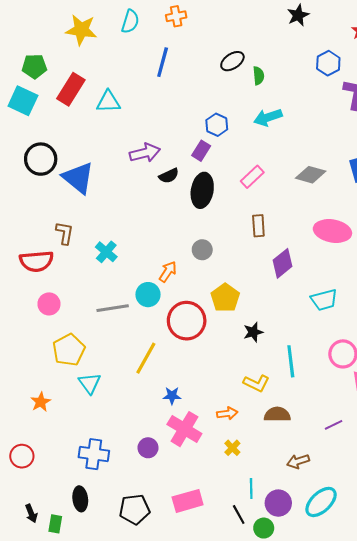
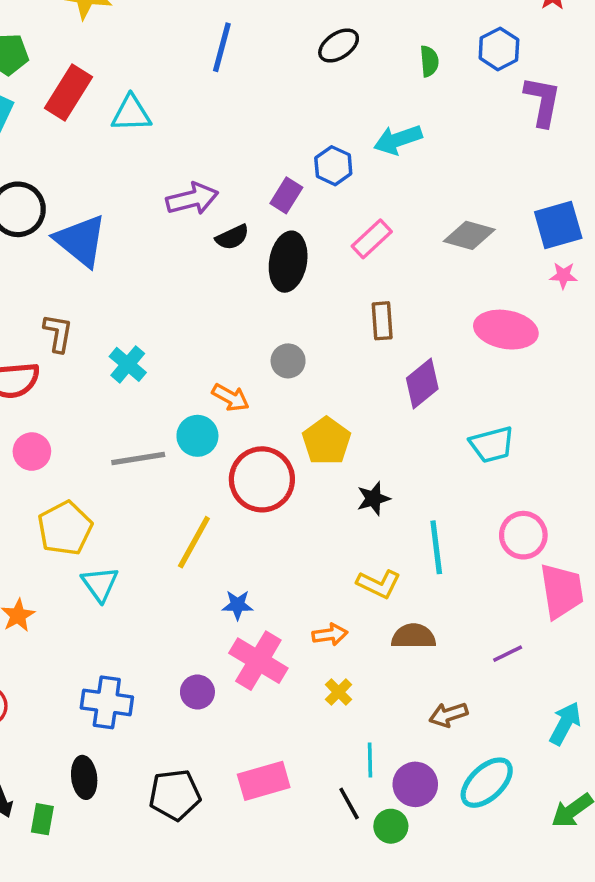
green semicircle: (258, 76) -> (429, 61), moved
blue hexagon: (217, 125) -> (333, 166), moved
orange arrow: (168, 272) -> (231, 398), turned 85

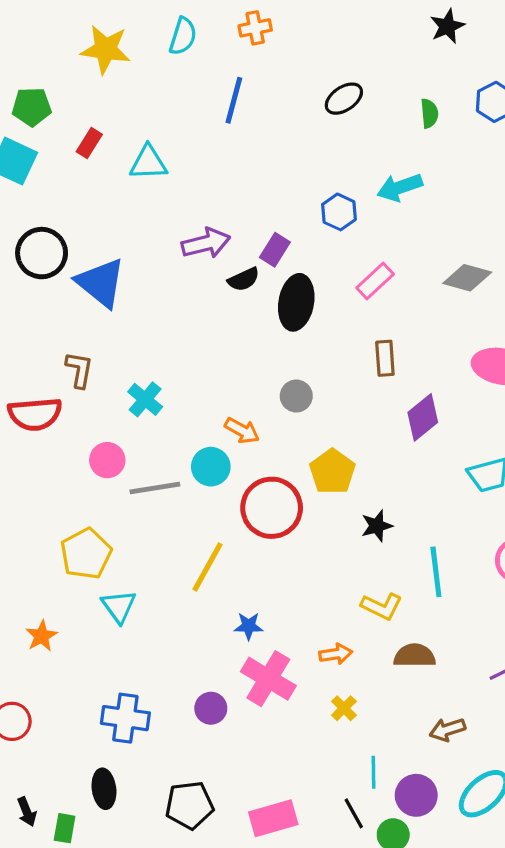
red rectangle: (68, 93) -> (89, 143), size x0.6
purple rectangle: (286, 195) -> (275, 250), moved
pink circle: (32, 452) -> (107, 460), moved
pink rectangle: (264, 781) -> (273, 818), moved

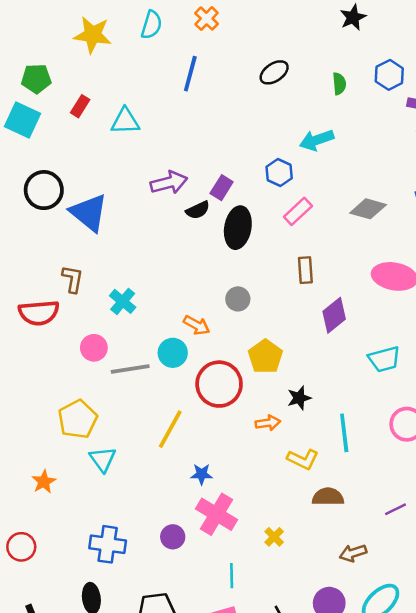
orange cross: (255, 28) -> (207, 19), turned -35
blue hexagon: (339, 212) -> (279, 173), moved
orange arrow: (336, 654) -> (268, 423), moved
cyan line: (373, 772) -> (232, 576), moved

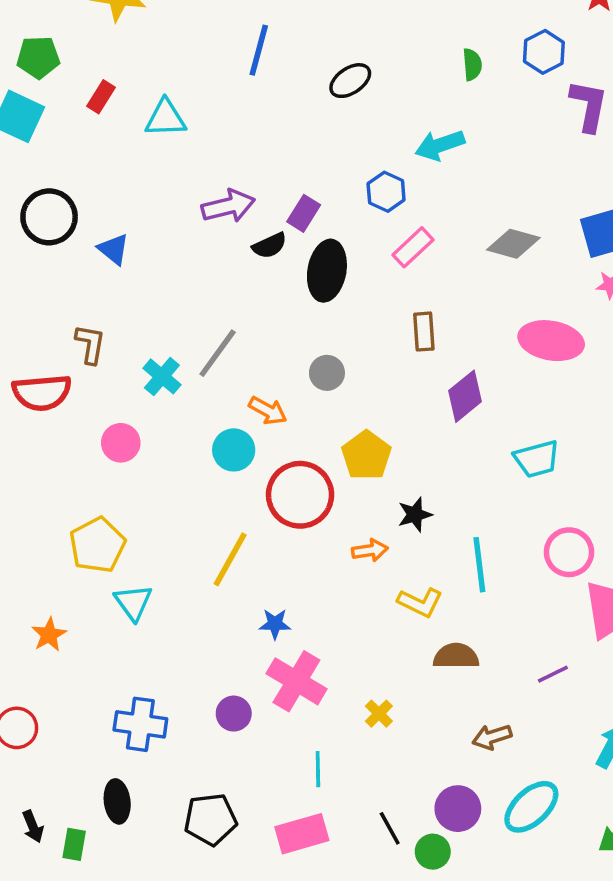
black ellipse: (274, 72) -> (350, 81), moved
blue triangle: (89, 213) -> (114, 249), size x0.6
gray line: (130, 369) -> (218, 353), moved, turned -45

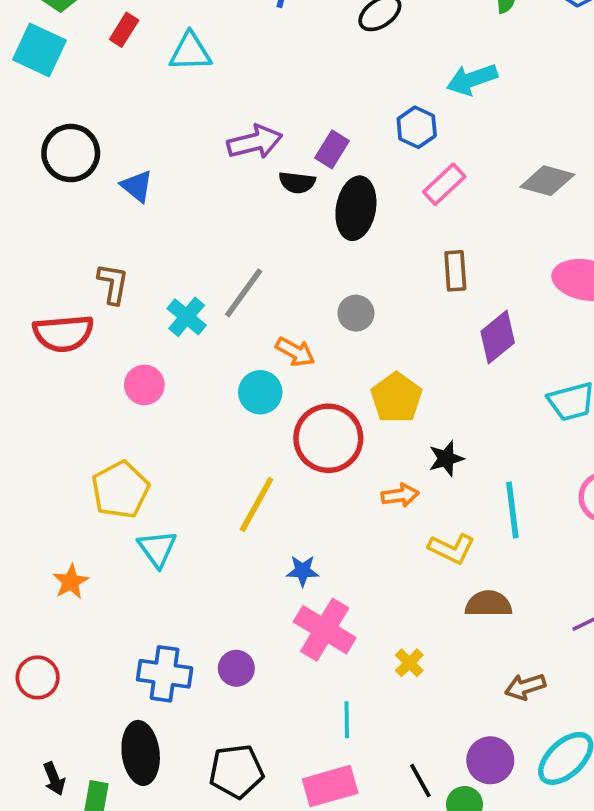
black semicircle: (270, 246) -> (297, 182), turned 32
purple circle: (234, 714) -> (236, 668), moved
black ellipse: (117, 801) -> (141, 753), size x1.4

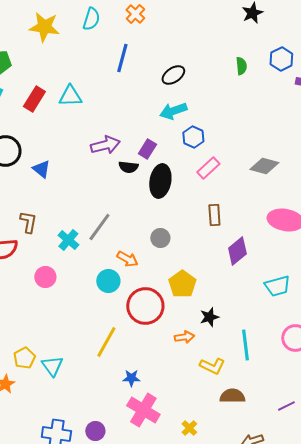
red rectangle: (124, 30) -> (34, 99), moved, size x1.4
cyan arrow: (472, 79) -> (173, 111), moved
yellow pentagon: (120, 490) -> (24, 358), moved, size x0.7

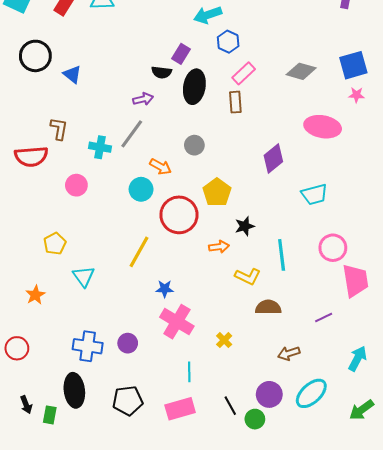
purple arrow: (105, 145) -> (143, 99), moved, size x0.7
brown rectangle: (214, 215) -> (235, 102), moved
cyan cross: (68, 240) -> (100, 147), turned -30
yellow pentagon: (24, 358) -> (55, 244), moved

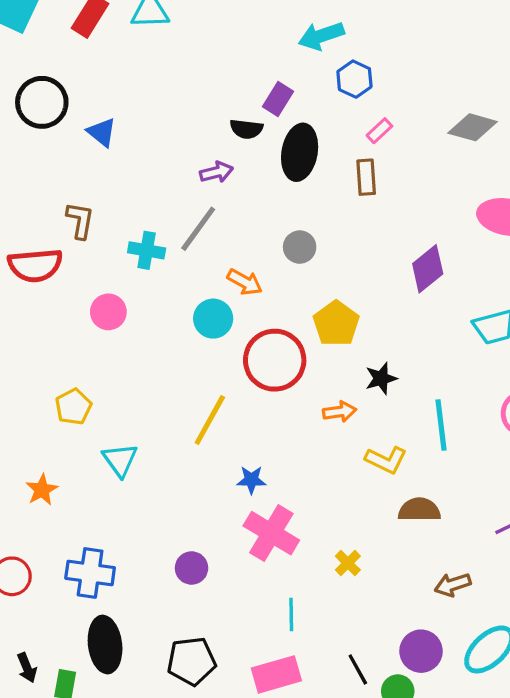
pink rectangle: (244, 73) -> (379, 131), size x0.7
blue cross: (88, 346) -> (90, 573), moved

